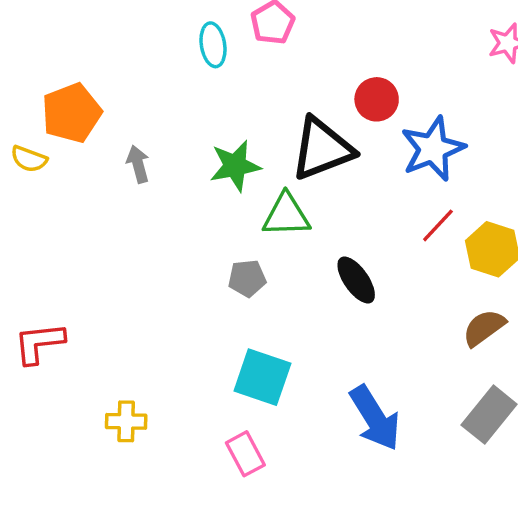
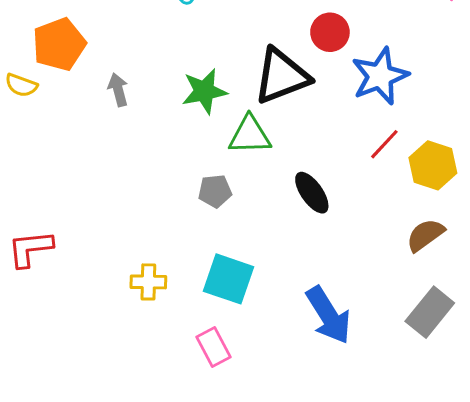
yellow cross: (126, 421) -> (148, 282), moved

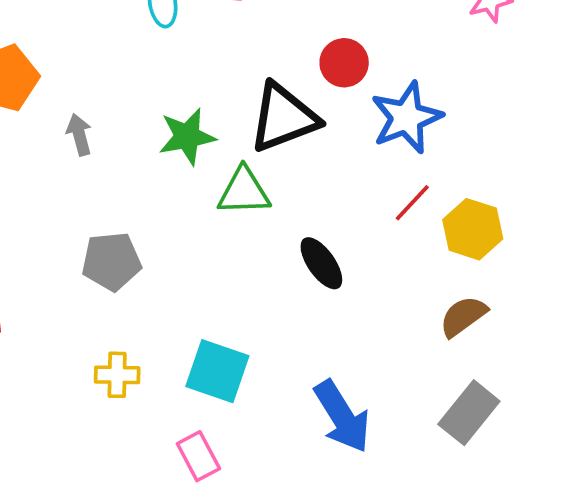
gray pentagon: (215, 191) -> (111, 261), moved, size x1.4

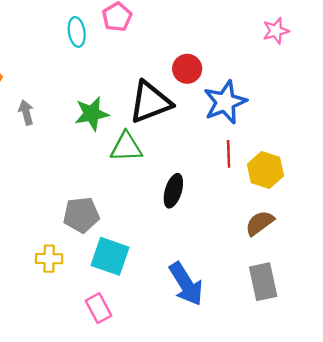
red line: (412, 203) -> (229, 154), turned -45
gray pentagon: (111, 261) -> (81, 215), moved
black ellipse: (321, 263) -> (173, 191), turned 52
gray rectangle: (469, 413) -> (263, 282), turned -51

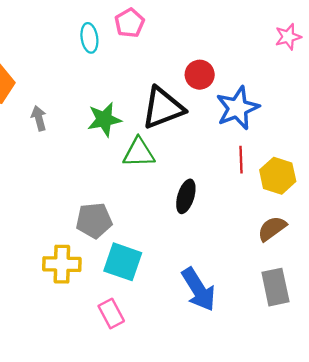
yellow cross: (49, 259) -> (62, 264), size x1.4

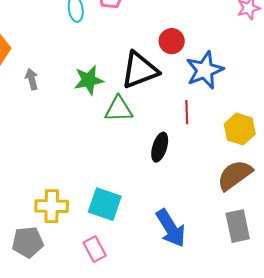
red line: (241, 160) -> (187, 112), moved
gray pentagon: (94, 220) -> (28, 242), moved
brown semicircle: (272, 229) -> (235, 175), size x1.4

